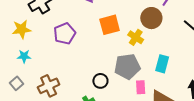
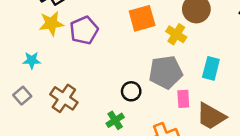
yellow star: (22, 29) -> (51, 23), moved
brown cross: (49, 86) -> (64, 98), turned -30

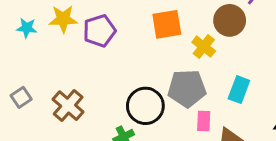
cyan star: (32, 60) -> (27, 28), moved
black circle: (131, 91) -> (145, 106), size x1.6

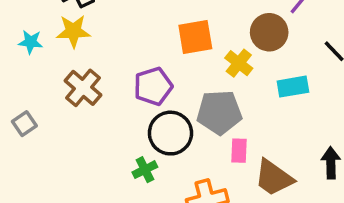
purple pentagon: (99, 31) -> (153, 86), moved
cyan rectangle: (239, 90) -> (293, 87), moved, turned 60
brown cross: (68, 106) -> (83, 88), moved

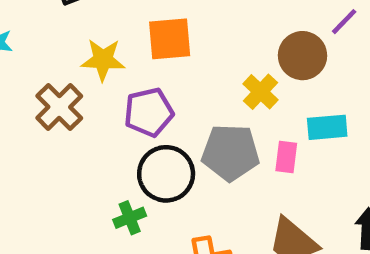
yellow star: (73, 31) -> (103, 60), moved
orange square: (195, 37) -> (170, 39), moved
pink rectangle: (239, 151) -> (286, 157), moved

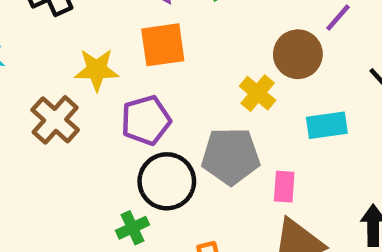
pink rectangle: (286, 157) -> (284, 187), moved

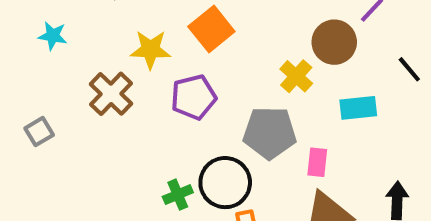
orange square: (163, 45) -> (211, 29), turned -33
black circle: (167, 181) -> (225, 183), moved

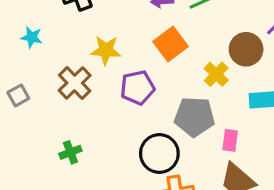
orange square: (211, 29) -> (171, 44), moved
gray square: (39, 132) -> (18, 95), moved
green cross: (178, 195) -> (70, 152), moved

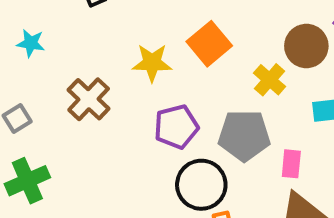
yellow star: (106, 50) -> (152, 63), moved
purple pentagon: (137, 88) -> (176, 127), moved
green cross: (70, 152) -> (27, 181), moved, size x1.5

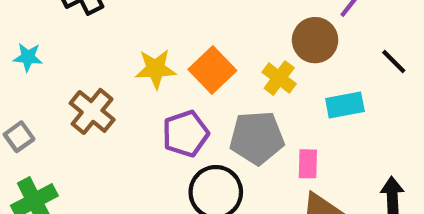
orange square: (209, 44) -> (212, 70), moved

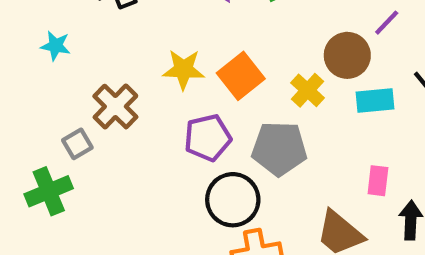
cyan rectangle: (345, 105) -> (375, 101), moved
gray square: (19, 137) -> (77, 144), moved
pink rectangle: (308, 164) -> (378, 181), moved

